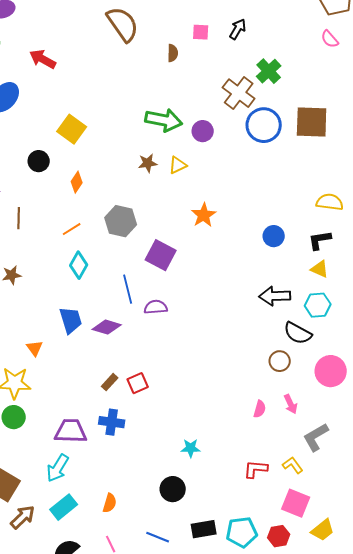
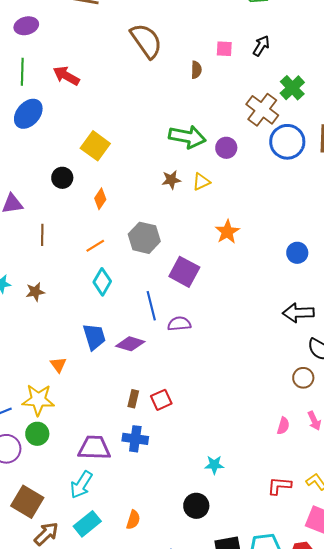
brown rectangle: (110, 382) -> (133, 399), turned -30

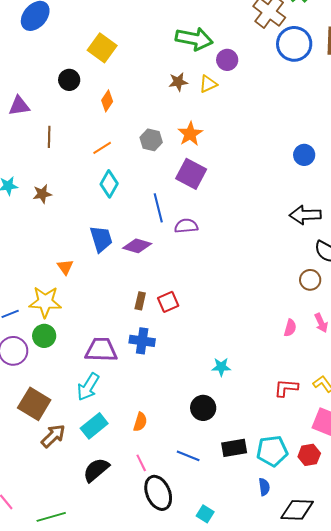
purple circle: (226, 148) -> (227, 60), moved
orange star: (227, 232) -> (190, 134), moved
gray hexagon: (144, 238) -> (151, 140), size x0.7

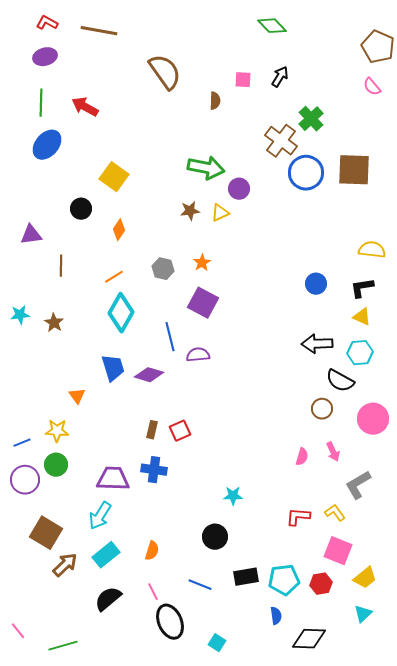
orange star: (190, 134) -> (202, 263), size x0.7
cyan diamond: (109, 184) -> (121, 313), size x1.4
brown star: (42, 194) -> (54, 323), turned -30
yellow star: (45, 302) -> (57, 431), size x0.7

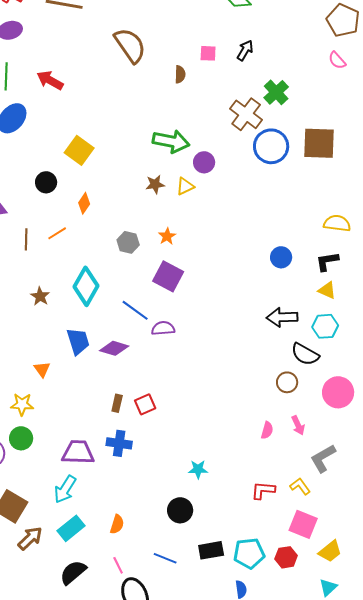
orange line: (114, 277) -> (57, 233), moved
brown star: (54, 323) -> (40, 296), moved
blue line: (170, 337) -> (135, 310), turned -40

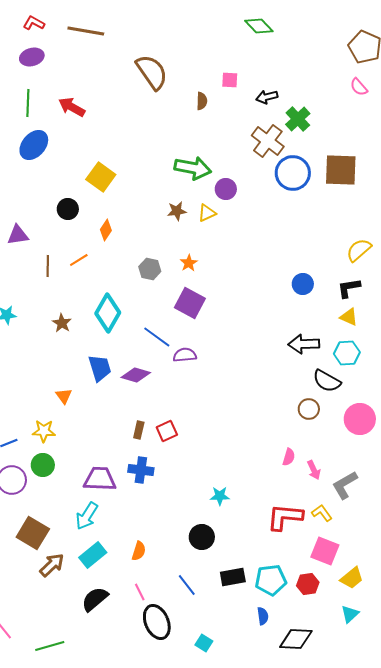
black arrow: (245, 50) -> (267, 97), moved, turned -135
yellow semicircle: (337, 223) -> (359, 250), turned -48
pink arrow: (298, 425) -> (314, 470), moved
red L-shape: (263, 490) -> (285, 517), size x1.5
blue line: (165, 558) -> (187, 585), turned 30

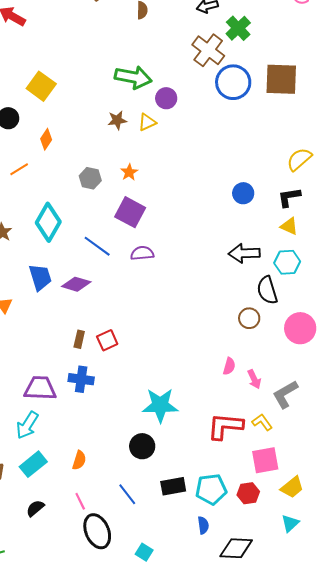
purple semicircle: (185, 355) -> (142, 253), moved
black semicircle: (327, 381) -> (267, 290), turned 44
cyan star: (220, 496) -> (160, 405), size x1.8
pink square: (325, 551) -> (265, 460), turned -32
black semicircle: (95, 599) -> (35, 508), size x0.7

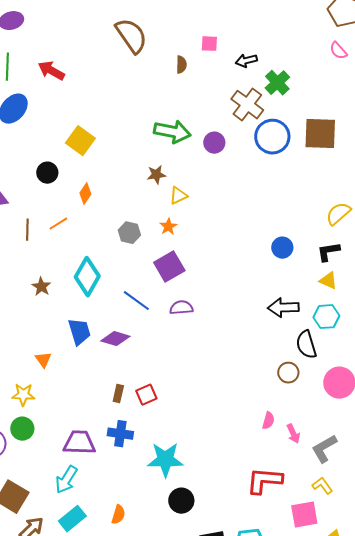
purple circle: (166, 98) -> (214, 143), moved
yellow triangle: (147, 122) -> (178, 196), moved
purple square: (130, 212) -> (169, 267), turned 32
cyan star: (160, 405) -> (165, 460), moved
yellow L-shape: (262, 422) -> (322, 486), moved

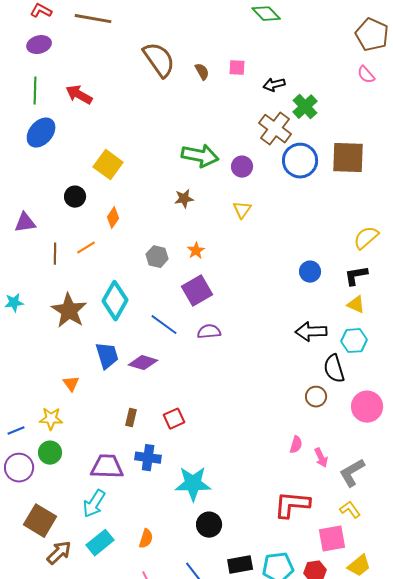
brown semicircle: (181, 65) -> (202, 72), moved, turned -30
yellow triangle: (178, 196) -> (242, 210), moved, turned -30
brown star: (41, 287) -> (69, 311), size x1.8
brown rectangle: (118, 394) -> (131, 418), moved

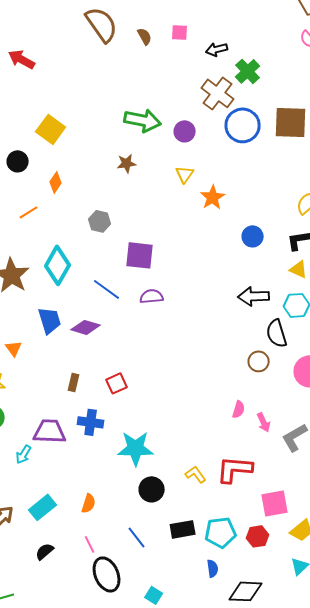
orange star: (196, 251) -> (213, 197), moved, size x1.4
purple square: (197, 291) -> (140, 255), turned 36
cyan arrow: (94, 504) -> (24, 454), moved, size x0.7
yellow L-shape: (350, 510) -> (196, 474), moved

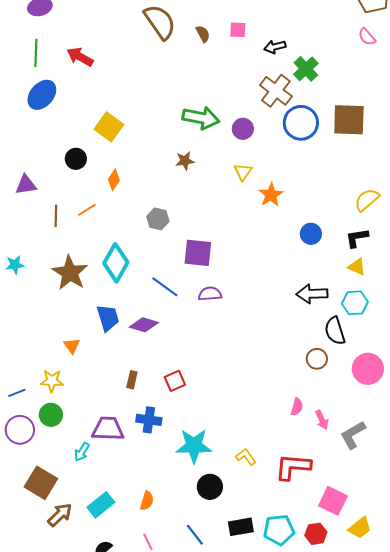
yellow L-shape: (196, 474) -> (246, 457), moved
pink square: (275, 503) -> (333, 501), turned 36

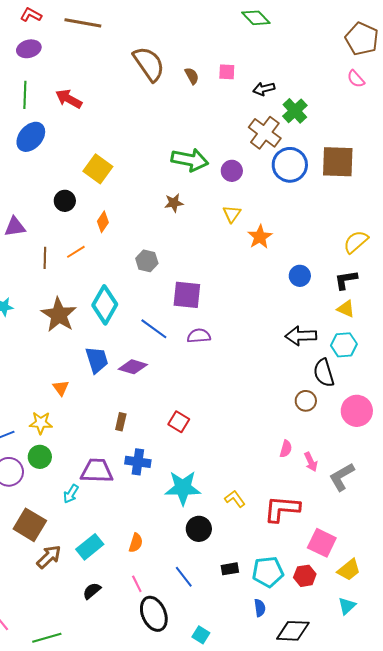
red square: (175, 381) -> (179, 422), moved, turned -35
black rectangle: (241, 527) -> (230, 569), size x0.7

